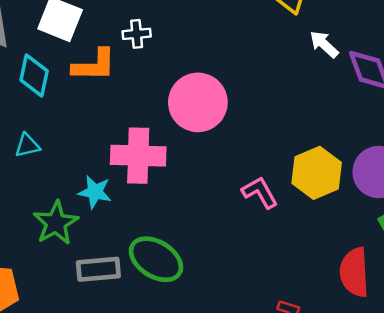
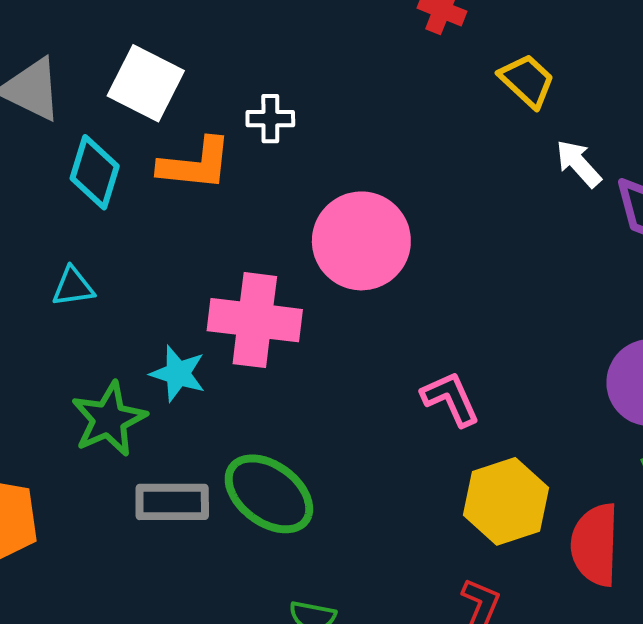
yellow hexagon: (317, 173) -> (506, 501), moved

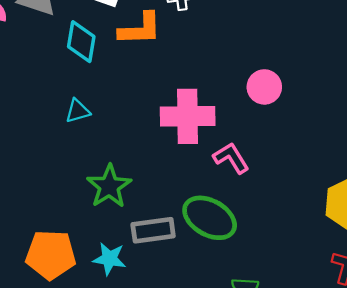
pink circle: (361, 241) -> (264, 87), moved, size x0.6
cyan star: (178, 374) -> (109, 259), moved
pink L-shape: (451, 399) -> (231, 158), moved

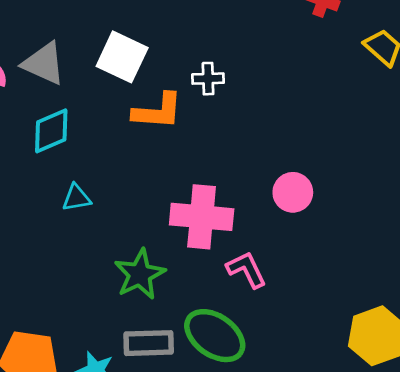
cyan diamond: (81, 42) -> (51, 131), moved, turned 51
green star: (109, 186) -> (140, 274), moved

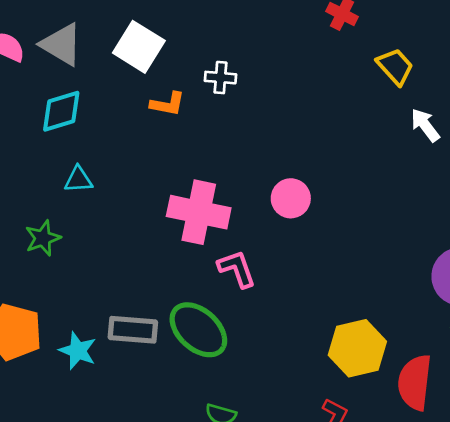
orange L-shape: (158, 111) -> (167, 104), size x0.7
green star: (140, 274) -> (43, 238), moved, size x0.7

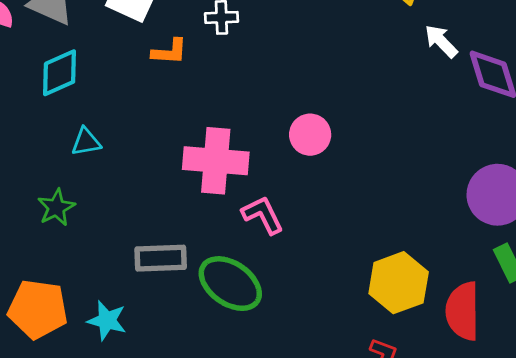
gray rectangle: (133, 330) -> (161, 258), moved

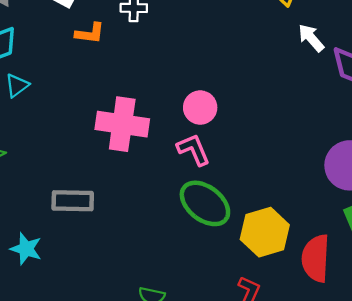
cyan triangle: (86, 142) -> (17, 85), moved, turned -30
pink L-shape: (263, 215) -> (194, 150), moved
green ellipse: (230, 284) -> (205, 203), moved

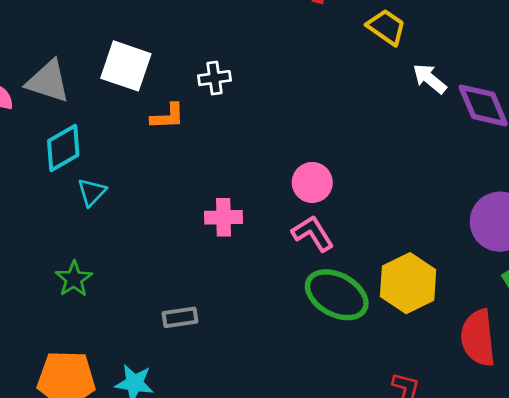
pink cross: (122, 124) -> (224, 217), size x0.6
gray rectangle: (73, 201) -> (180, 317), size x0.7
yellow hexagon: (265, 232) -> (408, 283), moved

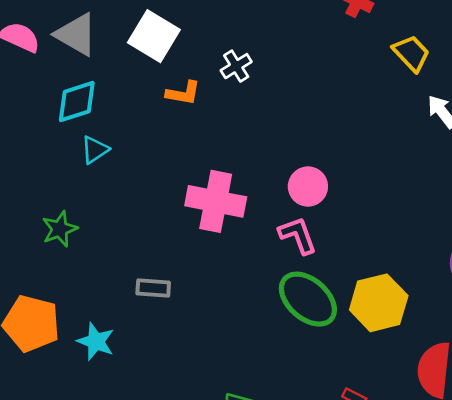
white cross: (214, 78) -> (236, 66), turned -36
pink cross: (224, 217) -> (216, 201), size x1.6

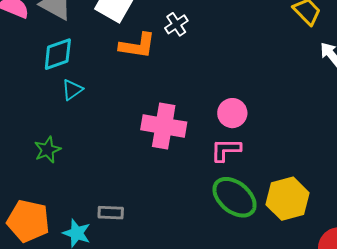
orange L-shape: (183, 93) -> (137, 46), size x1.4
pink L-shape: (298, 235) -> (226, 150), turned -68
gray rectangle: (153, 288) -> (111, 213), moved

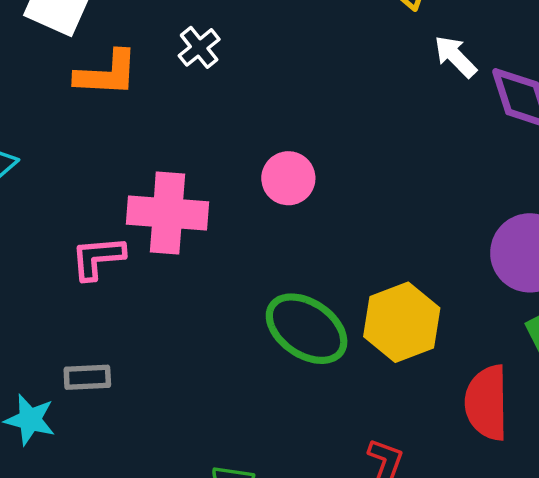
white cross: (176, 24) -> (199, 47), moved
pink L-shape: (226, 150) -> (98, 258), moved

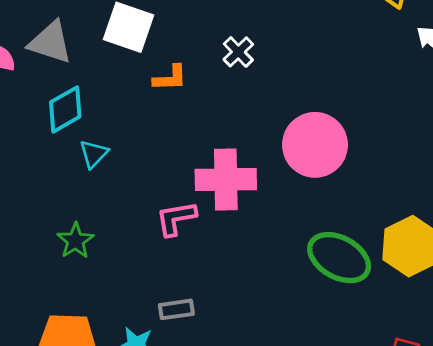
orange L-shape: (107, 74) -> (170, 78), size x0.7
pink circle: (288, 178) -> (315, 145), size x1.6

